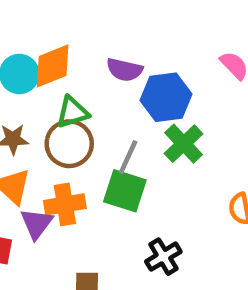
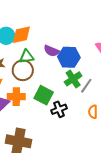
purple semicircle: (125, 70) -> (52, 51), moved
gray line: (128, 157) -> (86, 86), moved
black cross: (163, 257) -> (59, 109), moved

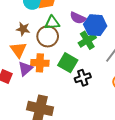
green cross: (73, 79) -> (87, 40), moved

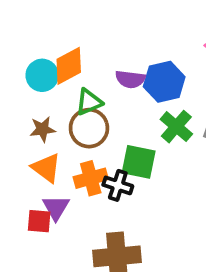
green cross: (87, 40) -> (176, 127), moved
purple triangle: (25, 69) -> (56, 208), moved
black cross: (83, 78) -> (118, 185), moved, turned -35

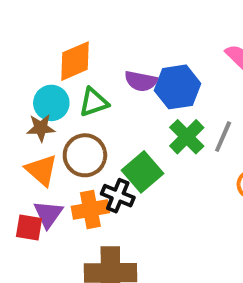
cyan circle: (42, 75) -> (51, 103), moved
brown circle: (89, 128) -> (85, 155), moved
green square: (139, 162) -> (142, 172), turned 33
orange cross: (91, 178) -> (90, 209), moved

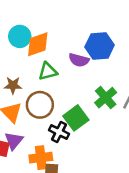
blue hexagon: (178, 87) -> (100, 46), moved
cyan circle: (51, 103) -> (20, 36), moved
orange cross: (90, 209) -> (41, 158), moved

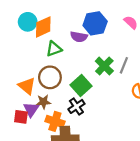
brown star: (13, 85) -> (43, 102), moved
black cross: (59, 132) -> (76, 106), moved, turned 35
orange cross: (41, 158) -> (55, 121), turned 30

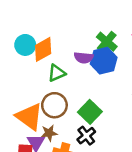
blue hexagon: (95, 23) -> (104, 61), moved
green cross: (104, 66) -> (107, 42), moved
orange triangle: (27, 86) -> (29, 117), size x1.4

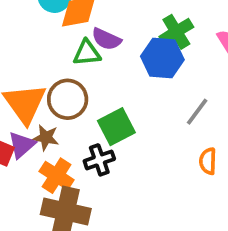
purple semicircle: (84, 58) -> (106, 39), moved

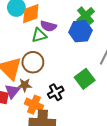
green square: (116, 127) -> (85, 79), moved

